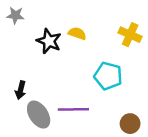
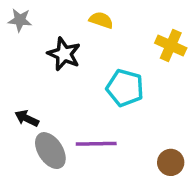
yellow semicircle: (77, 33) -> (101, 20), moved
cyan pentagon: (108, 76) -> (125, 88), moved
black arrow: (21, 90) -> (27, 118), turned 102

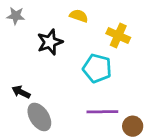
yellow cross: (171, 46) -> (118, 35), moved
black star: (64, 54) -> (50, 42), turned 30
purple line: (96, 144) -> (102, 112), moved

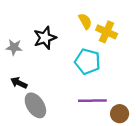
gray star: (16, 16) -> (14, 47), moved
yellow semicircle: (79, 16) -> (85, 21), moved, turned 42

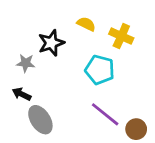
yellow semicircle: (85, 21) -> (86, 24), moved, turned -35
gray star: (14, 47) -> (26, 63), moved
purple line: (92, 101) -> (105, 114), turned 40

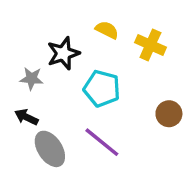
cyan pentagon: (100, 70) -> (102, 89), moved
purple line: (105, 114) -> (102, 142), moved
brown circle: (136, 129) -> (169, 114), moved

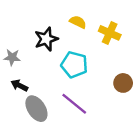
gray star: (31, 79) -> (12, 57), moved

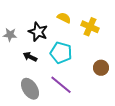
black star: (46, 39) -> (38, 32), turned -30
gray star: (12, 57) -> (10, 35), moved
black arrow: (19, 85) -> (30, 57), moved

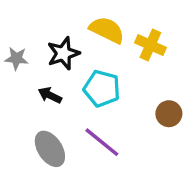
yellow semicircle: (64, 18) -> (107, 30), size x1.5
black star: (38, 32) -> (63, 53), turned 30

